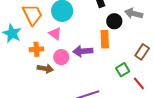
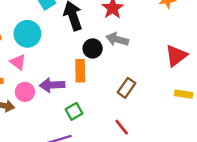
green square: (123, 70) -> (74, 111), moved

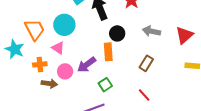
gray arrow: (117, 39) -> (151, 31), moved
purple arrow: (52, 85) -> (87, 65), turned -30

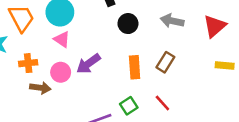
pink triangle: (58, 48) -> (62, 39), moved
orange rectangle: (108, 52) -> (135, 67), moved
green square: (105, 85) -> (129, 106), moved

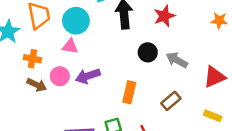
black circle: (128, 24) -> (148, 52), moved
pink triangle: (62, 39) -> (70, 46), turned -42
brown rectangle: (165, 62) -> (171, 101), moved

